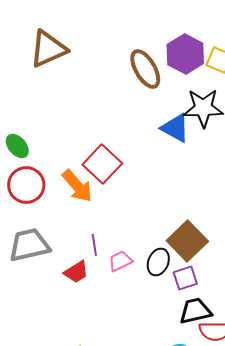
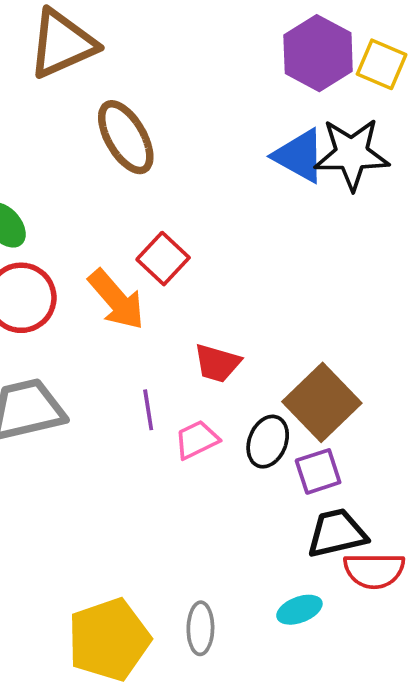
brown ellipse: (145, 69) -> (126, 137), moved
blue triangle: (175, 128) -> (299, 156), moved
red square: (102, 164) -> (163, 259), size x0.7
red trapezoid: (76, 272) -> (217, 363), moved, turned 48

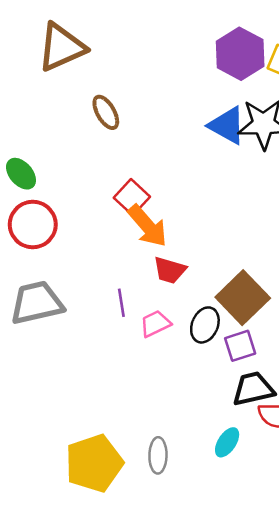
brown ellipse: (126, 137) -> (106, 112), size x0.7
orange arrow: (116, 300) -> (148, 226), moved
cyan ellipse: (299, 610) -> (227, 442), turned -36

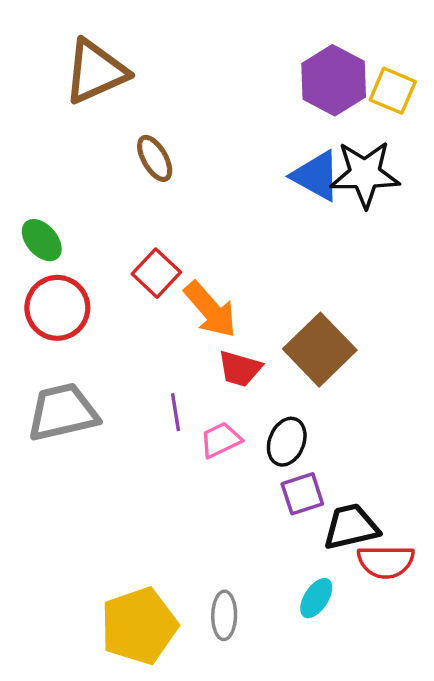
red square: (132, 197) -> (156, 273), moved
brown square: (243, 298) -> (320, 350), moved
purple square: (240, 346) -> (302, 494), moved

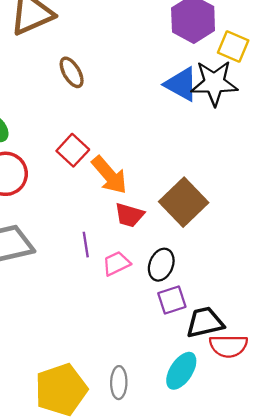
yellow square: (393, 91) -> (233, 46), moved
cyan ellipse: (316, 598) -> (181, 371), size x1.4

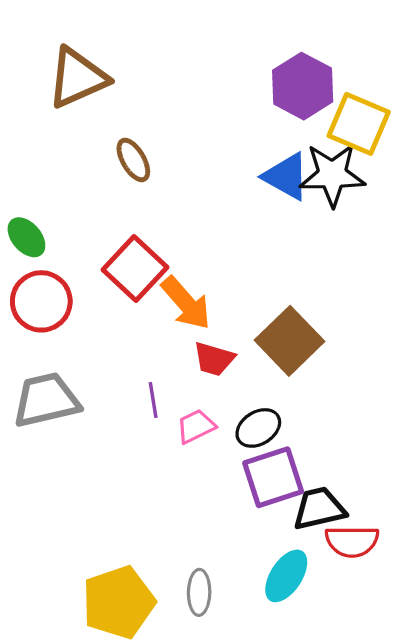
yellow square: (233, 46) -> (359, 124), size x1.4
red square: (73, 150) -> (135, 269), size x1.4
black ellipse: (161, 265) -> (258, 428), turned 36
purple square: (172, 300) -> (273, 477), size x1.5

